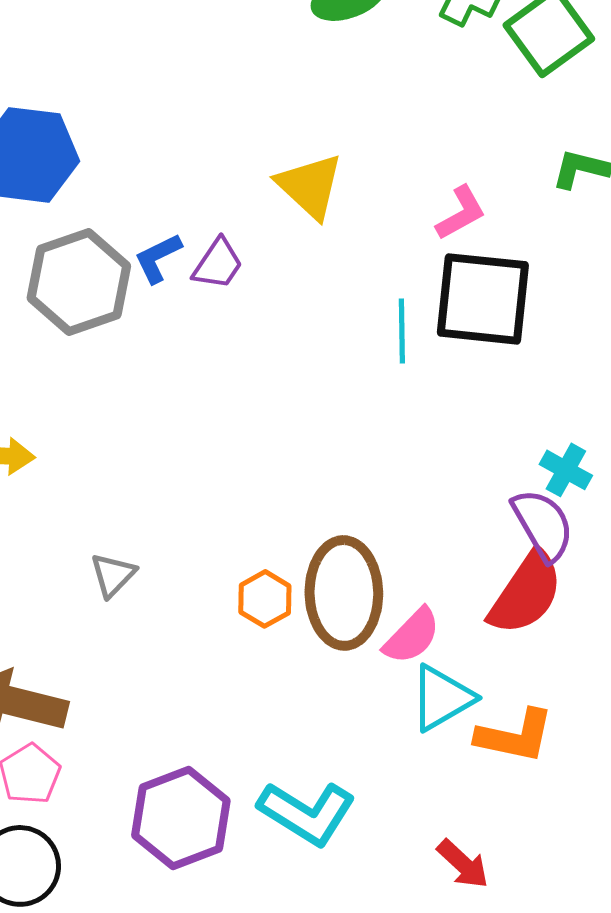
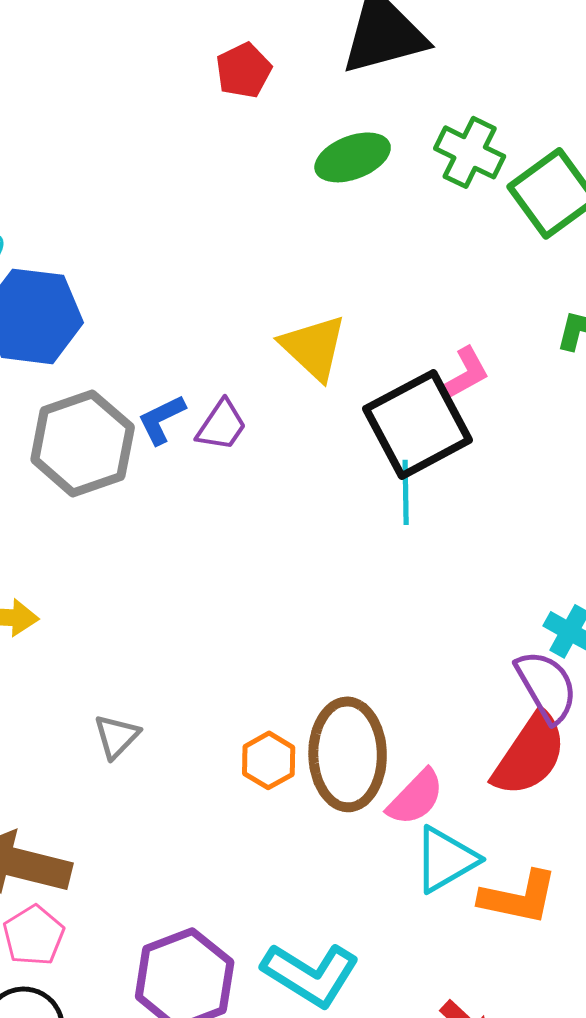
black square: (483, 299) -> (418, 424), moved, turned -34

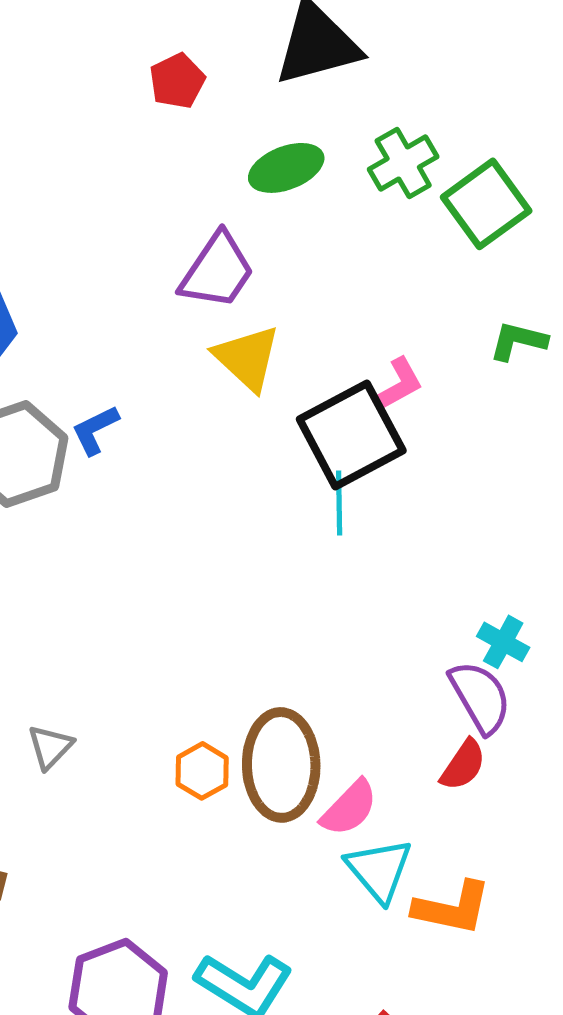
green cross: (470, 152) -> (403, 163), turned 34
purple trapezoid: (222, 425) -> (217, 271), moved, size x1.5
red semicircle: (530, 754) -> (463, 765), size x0.6
cyan triangle: (446, 859) -> (379, 870), turned -40

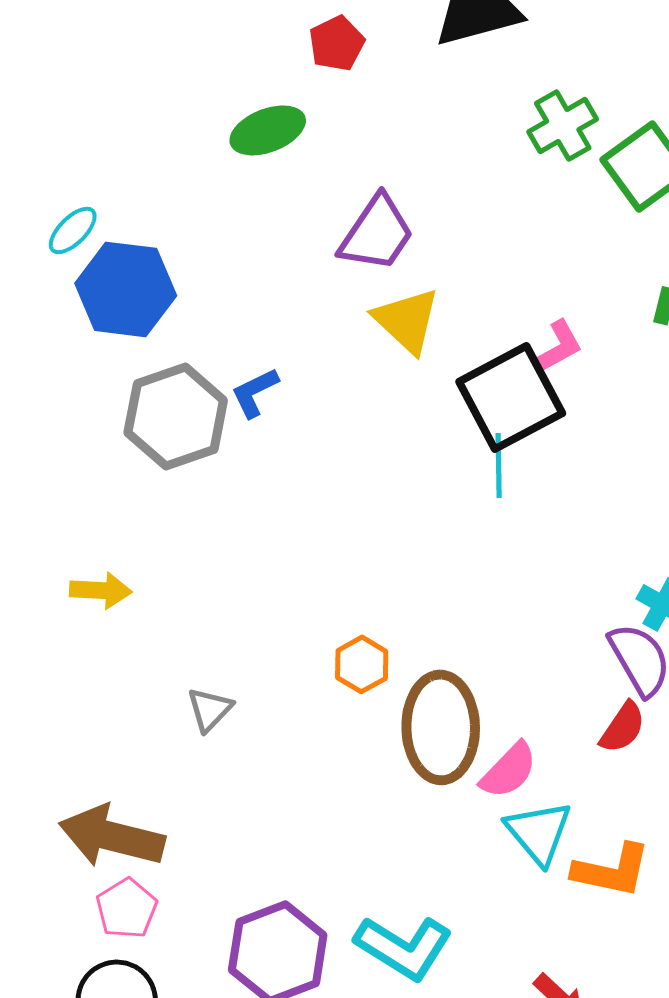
green ellipse: (286, 168) -> (268, 130), moved
orange hexagon: (202, 771) -> (362, 664), moved

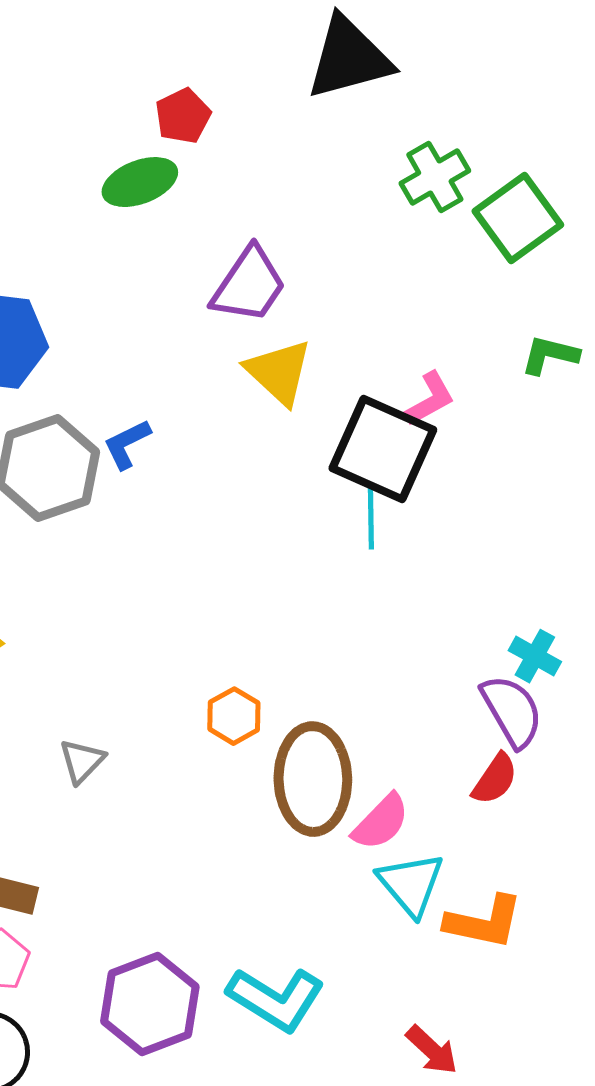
red pentagon: (337, 43) -> (183, 116), moved
black square: (511, 397) -> (383, 449), turned -38

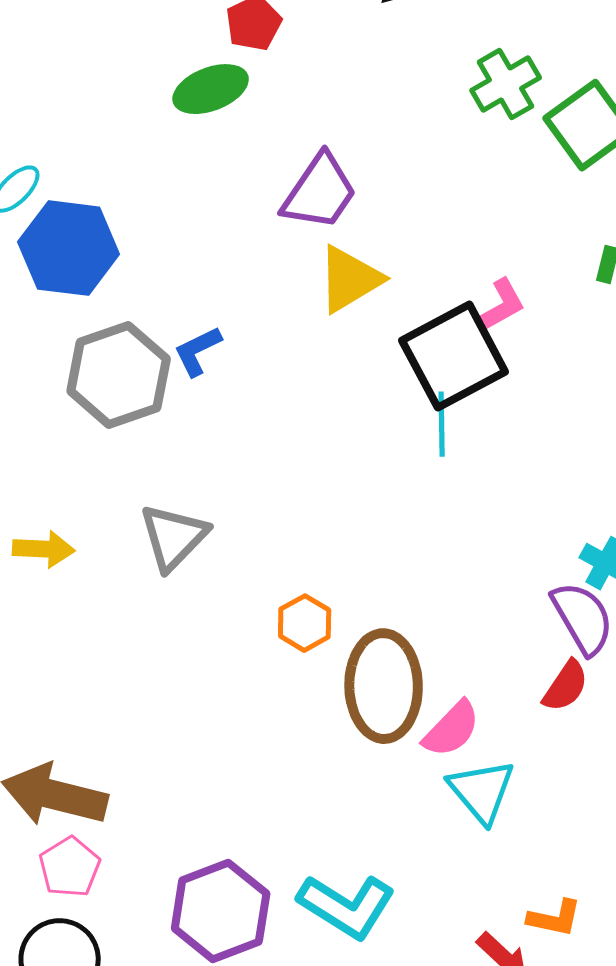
yellow triangle: (279, 372) -> (350, 279), turned 46
black square: (383, 449) -> (454, 356), turned 38
gray triangle: (82, 761) -> (174, 537), moved, size x1.5
orange L-shape: (484, 922) -> (555, 918), moved, size x0.7

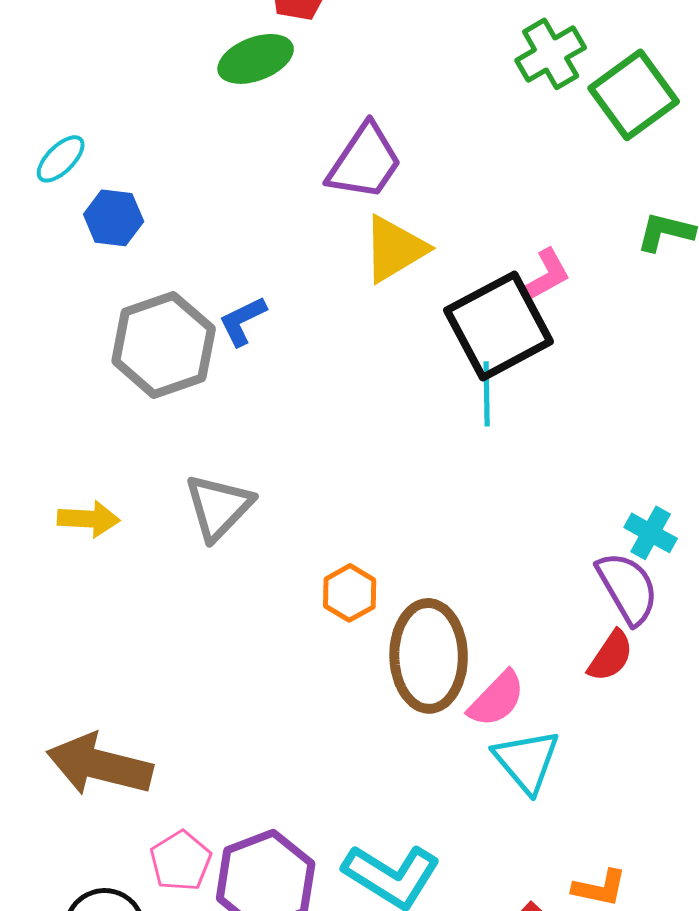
blue hexagon: (69, 248) -> (114, 218), size x0.6
pink pentagon: (70, 867) -> (181, 861), moved

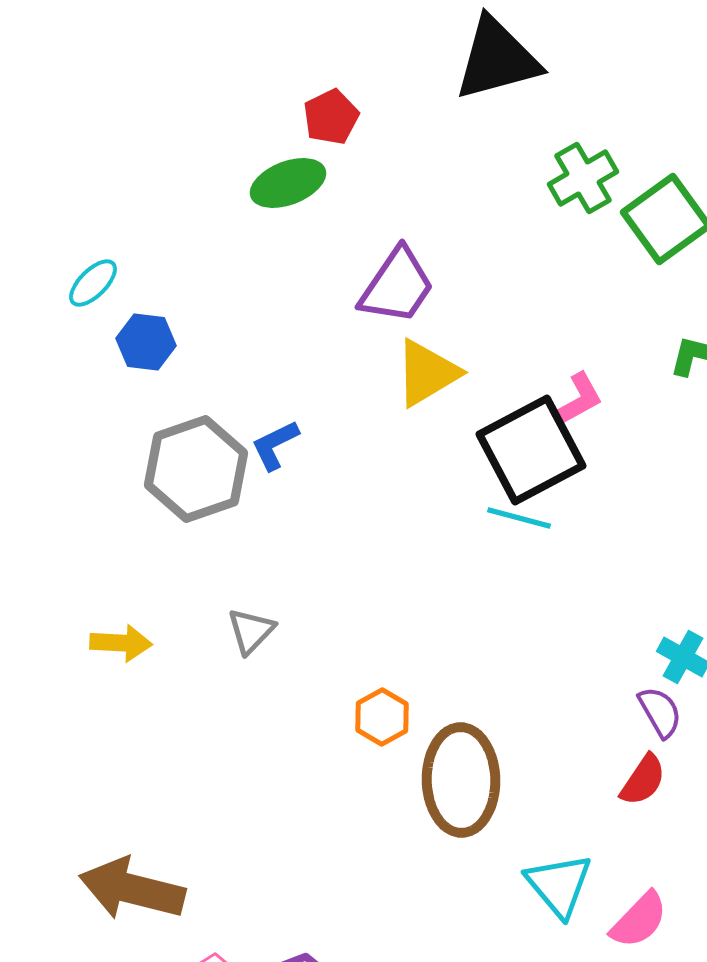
cyan line: (487, 394) -> (519, 518), turned -74
gray triangle: (219, 507) -> (251, 631), size x0.7
purple semicircle: (628, 588) -> (660, 712), size x0.7
pink semicircle: (497, 699) -> (639, 920), moved

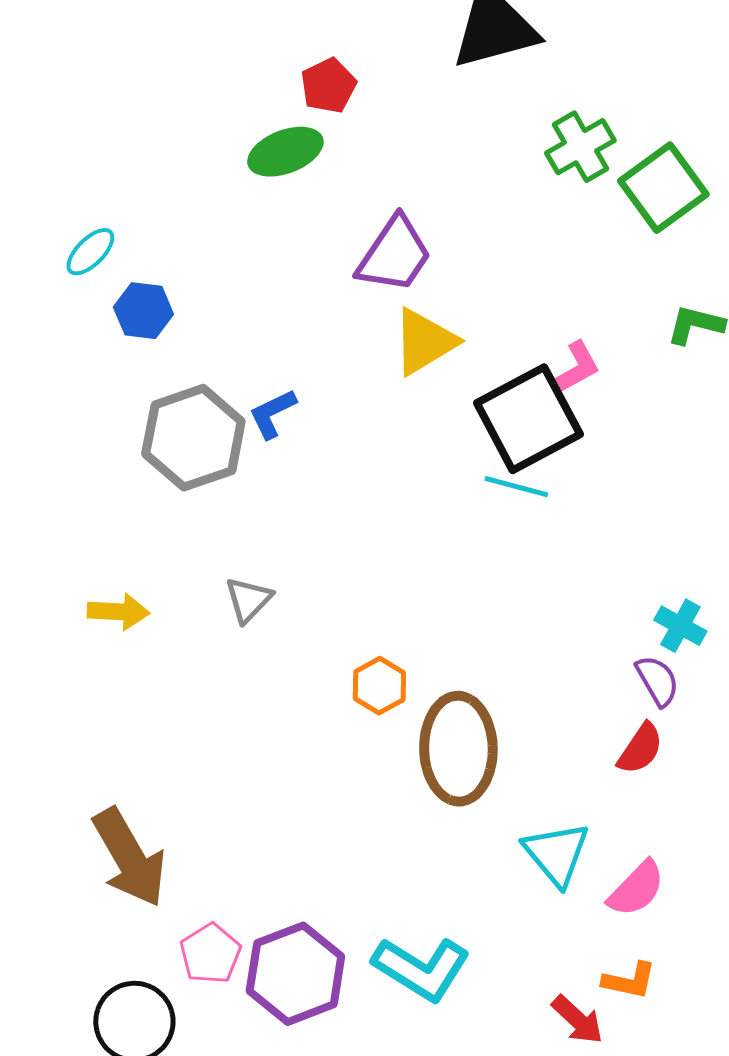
brown arrow: (132, 889) -> (129, 858), turned -134

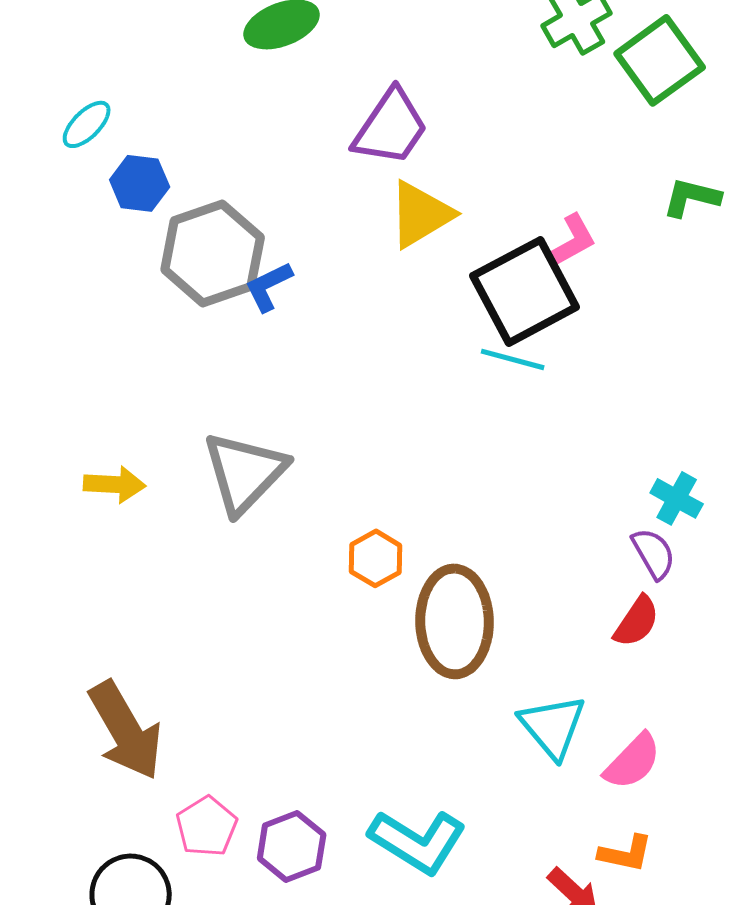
gray hexagon: (193, 438) -> (213, 253), moved
gray triangle: (248, 600) -> (245, 472), size x1.8
purple hexagon: (295, 974) -> (292, 846), size x0.7

